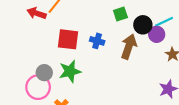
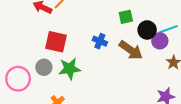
red square: (68, 39) -> (56, 42), moved
brown arrow: (129, 47) -> (131, 50), turned 100
pink circle: (38, 87) -> (18, 79), moved

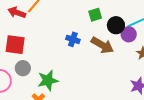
red square: (56, 42) -> (15, 45), moved
green star: (70, 69) -> (48, 80), moved

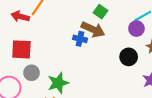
green square: (95, 15) -> (100, 12), turned -32
black circle: (116, 25) -> (129, 57), moved
brown arrow: (102, 45) -> (93, 29), moved

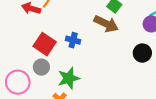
blue cross: (80, 39) -> (73, 40), moved
red square: (21, 49) -> (45, 44), moved, turned 30

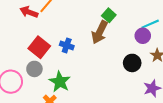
brown arrow: (106, 24) -> (100, 32), turned 85
green star: (69, 78) -> (60, 82), turned -30

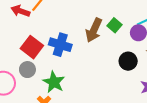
green square: (109, 15) -> (115, 25), moved
blue cross: (67, 45) -> (60, 45), size x1.5

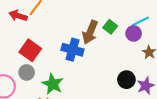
blue cross: (60, 45) -> (72, 50), moved
black circle: (128, 61) -> (126, 80), moved

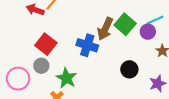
green square: (110, 27) -> (125, 24), size x1.5
black circle: (126, 80) -> (129, 69), moved

